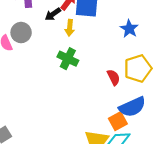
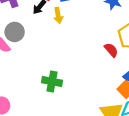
green cross: (68, 59) -> (52, 82), moved

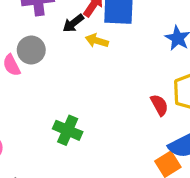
yellow arrow: (58, 15) -> (97, 41), turned 104

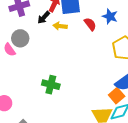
red semicircle: (159, 105) -> (90, 24), moved

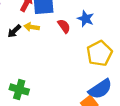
black arrow: (44, 17) -> (14, 31), moved

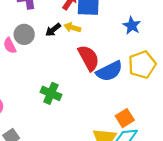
red semicircle: (64, 26) -> (89, 58), moved, size x1.6
blue semicircle: (100, 89) -> (109, 71), moved

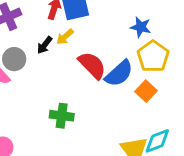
blue star: (132, 26) -> (141, 27), moved
yellow arrow: (72, 27) -> (65, 37), turned -42
orange square: (125, 118) -> (146, 91), moved

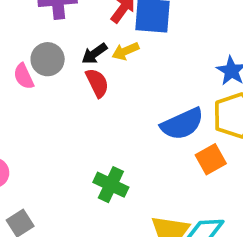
red semicircle: (92, 65) -> (97, 83), moved, size x0.7
green cross: (62, 116) -> (111, 185), moved

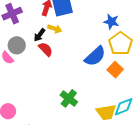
yellow arrow: (125, 51) -> (55, 29), turned -120
green cross: (111, 185) -> (69, 98), turned 30

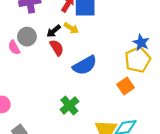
blue star: (111, 22) -> (141, 42), moved
blue semicircle: (95, 56) -> (85, 65), moved

